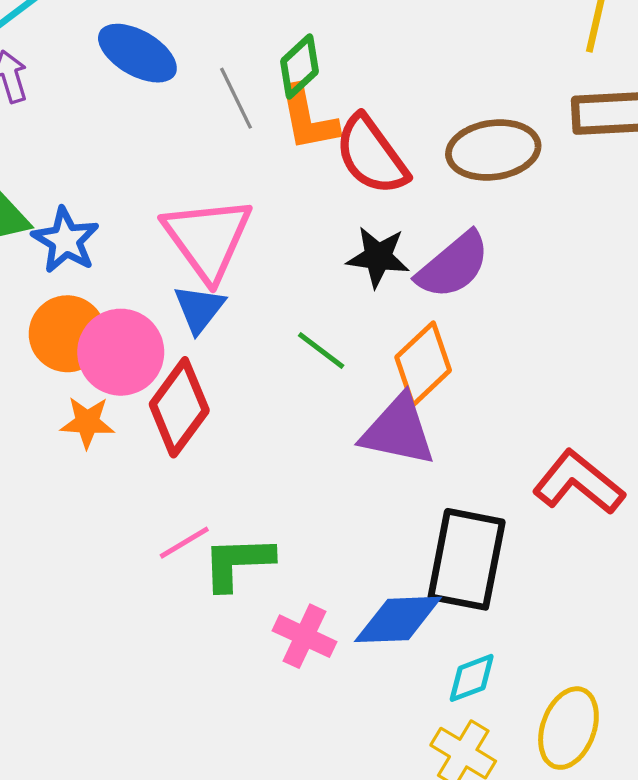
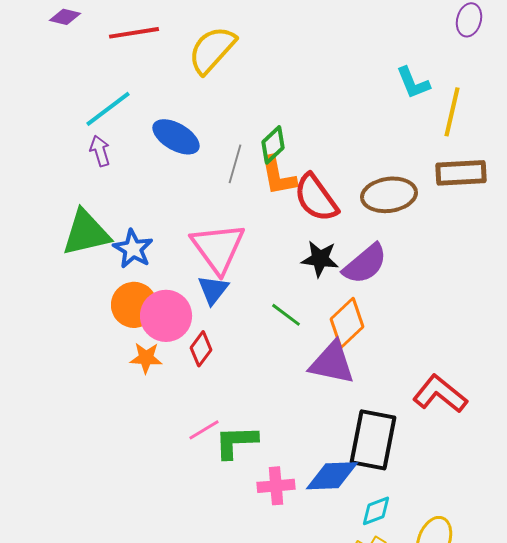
gray line: (236, 98) -> (235, 164), turned 42
red diamond: (179, 407) -> (201, 349), size x0.6
pink cross: (304, 636) -> (276, 486), turned -30

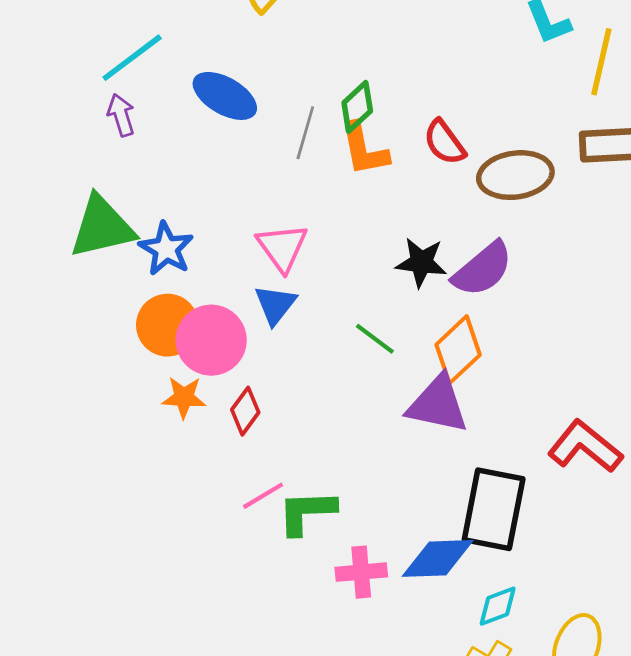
red semicircle: (316, 198) -> (444, 142), moved, size x0.7
pink triangle: (218, 248) -> (282, 247), size x0.7
red diamond: (201, 349) -> (245, 411), moved

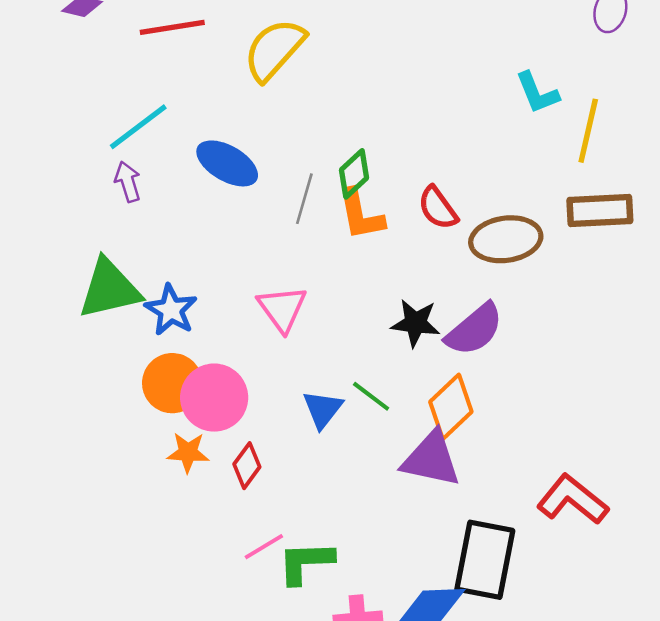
blue triangle: (275, 305) -> (323, 409), moved

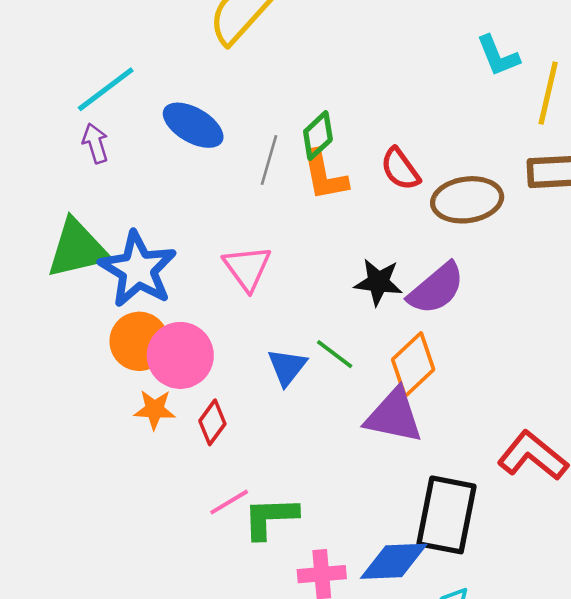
blue star: (171, 310) -> (138, 269), size x1.5

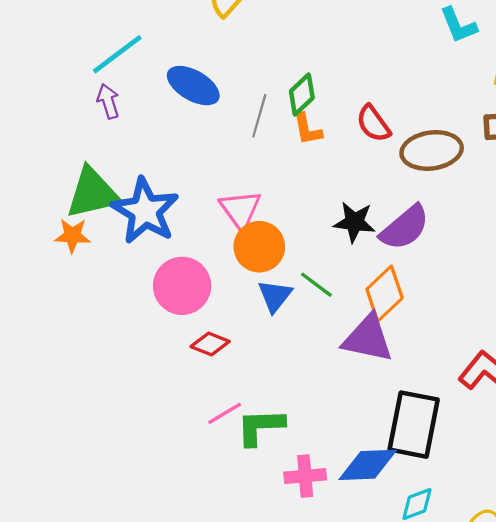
orange L-shape: (324, 175) -> (307, 129), size x0.7
orange circle: (139, 341) -> (259, 247), moved
orange star: (155, 409) -> (72, 235), moved
red diamond: (212, 422) -> (210, 344), turned 75

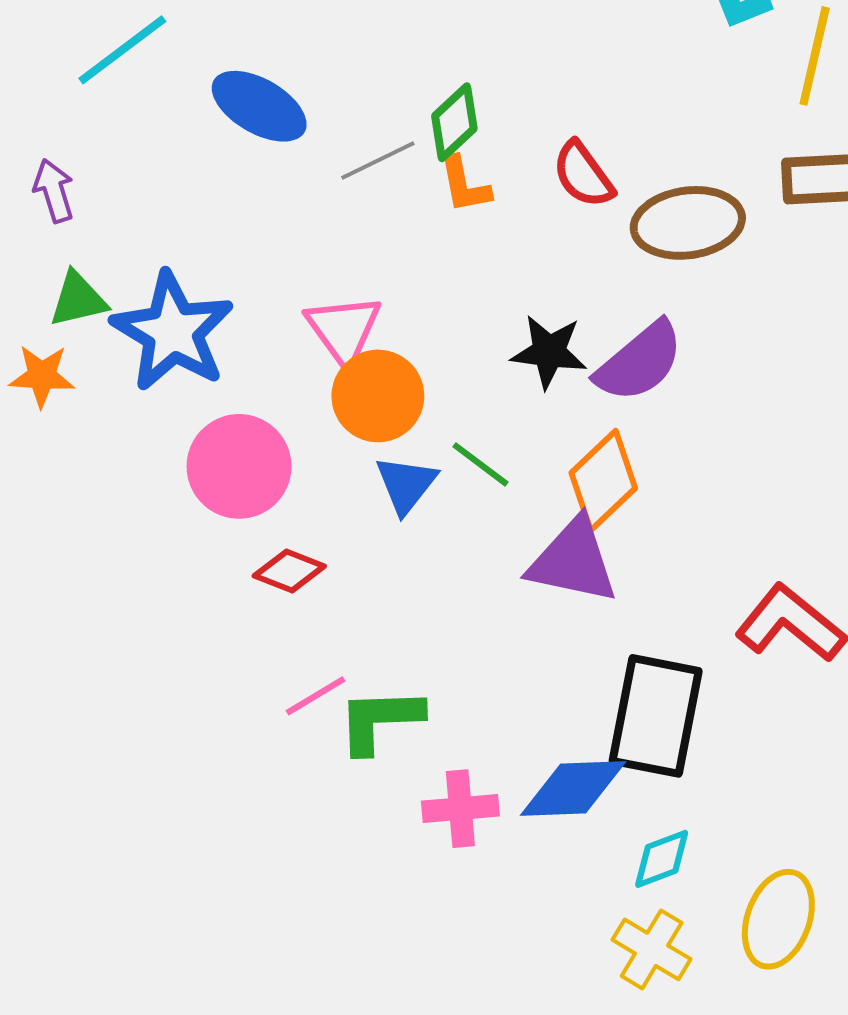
purple arrow: (108, 101) -> (54, 191), moved
gray line: (259, 116) -> (378, 161), turned 48
green triangle: (93, 193) -> (78, 299), size x0.6

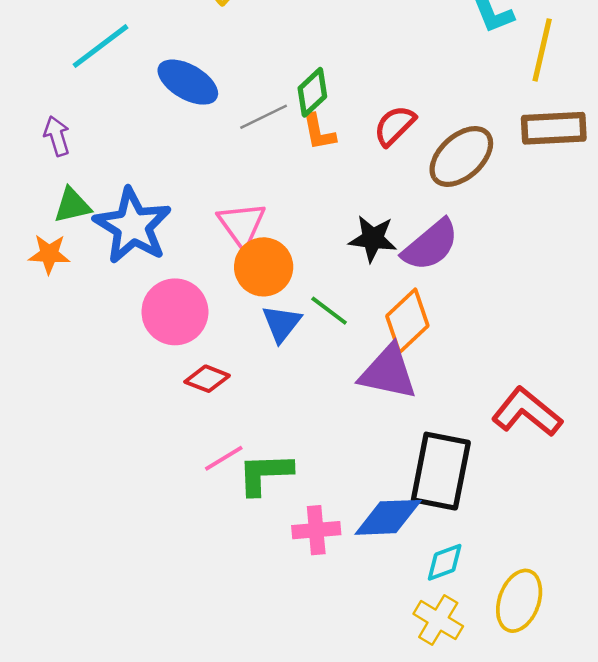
red semicircle: (583, 175) -> (395, 126), turned 81
brown ellipse: (688, 223) -> (461, 157), turned -34

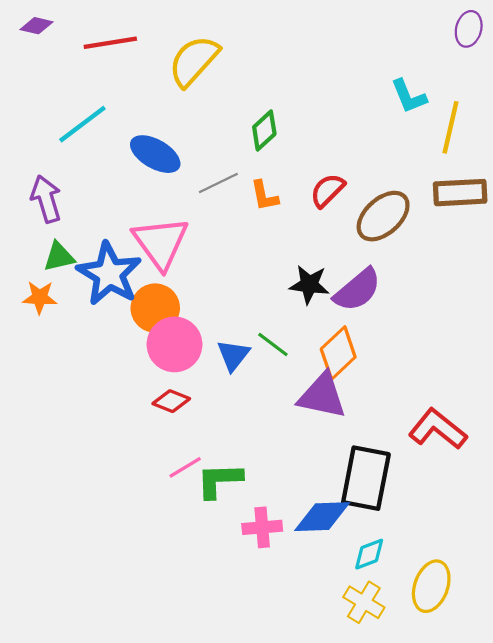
green diamond: (312, 92) -> (264, 131), moved
purple arrow: (57, 136) -> (46, 199), size x1.4
pink triangle: (242, 225) -> (161, 243), moved, size x1.4
orange circle: (264, 267) -> (155, 308), moved
pink circle: (175, 312) -> (174, 344), moved

